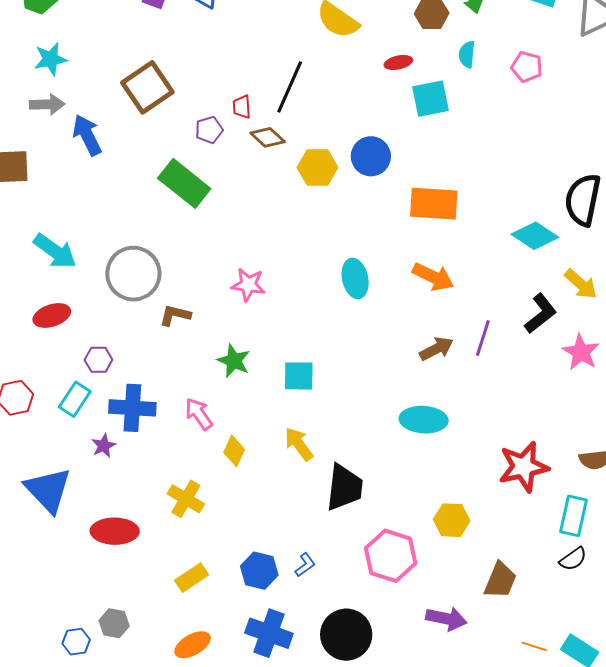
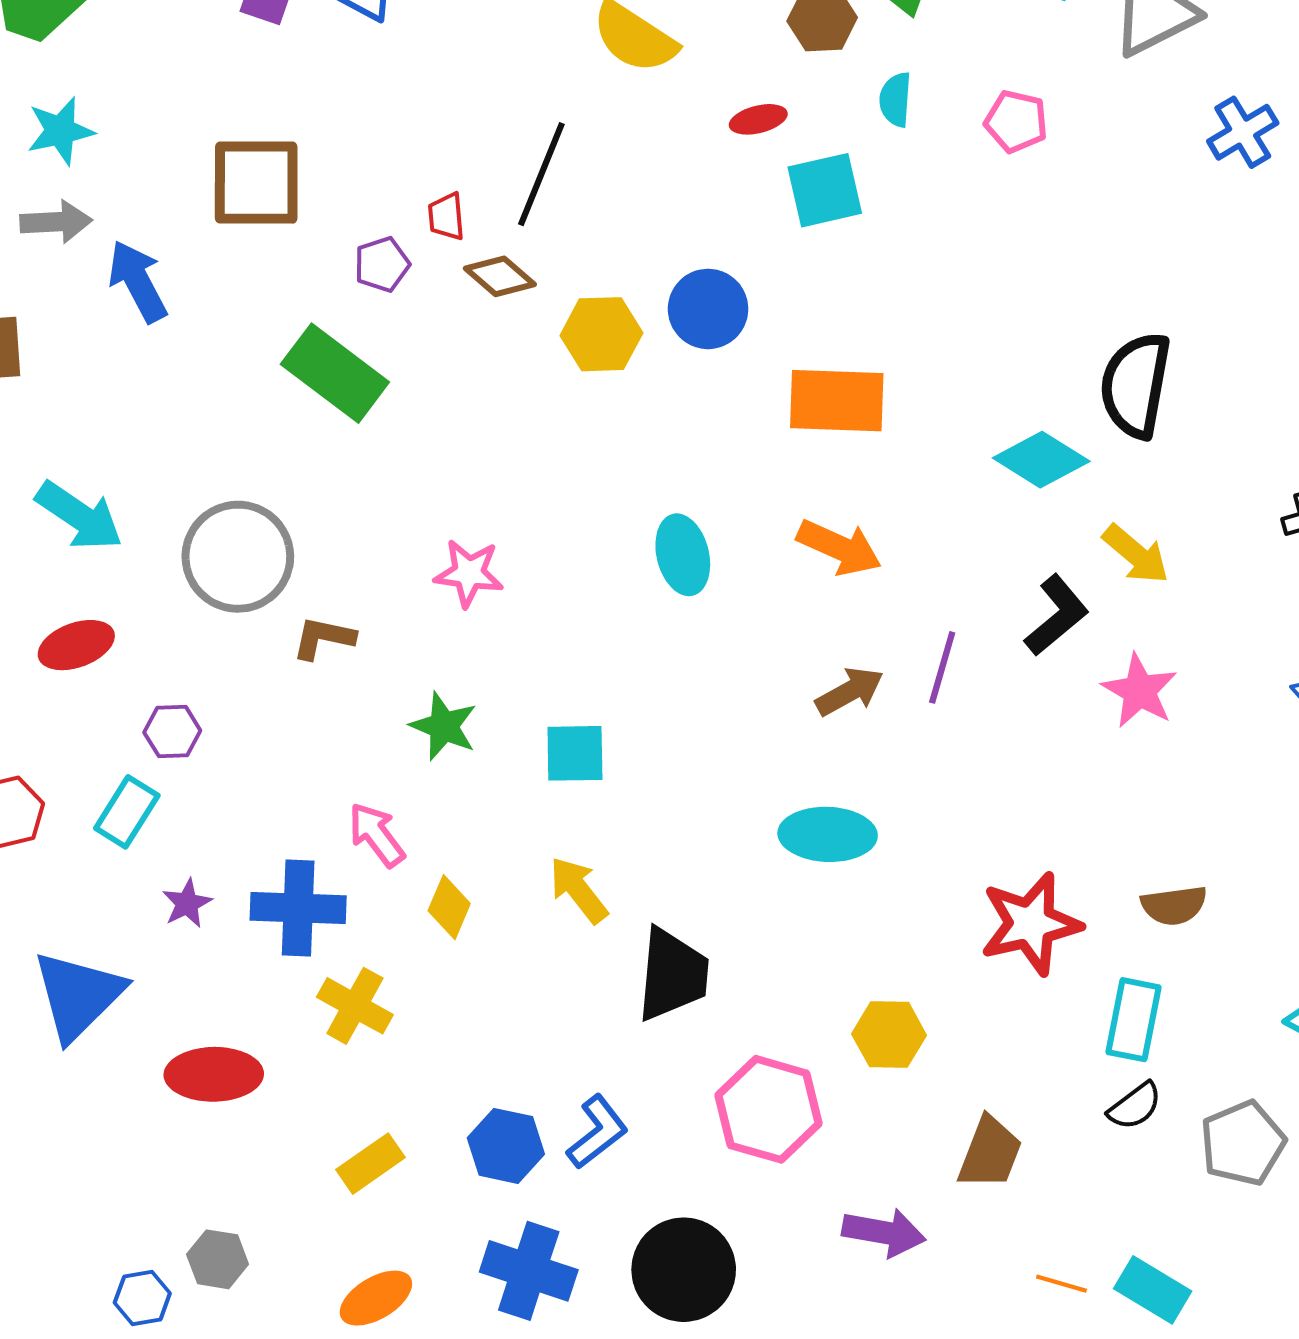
brown square: (147, 87) -> (256, 183), turned 36
blue cross: (132, 408) -> (298, 908), moved
blue triangle: (48, 490) -> (78, 995), turned 30
blue L-shape: (305, 565) -> (597, 1132), size x1.5

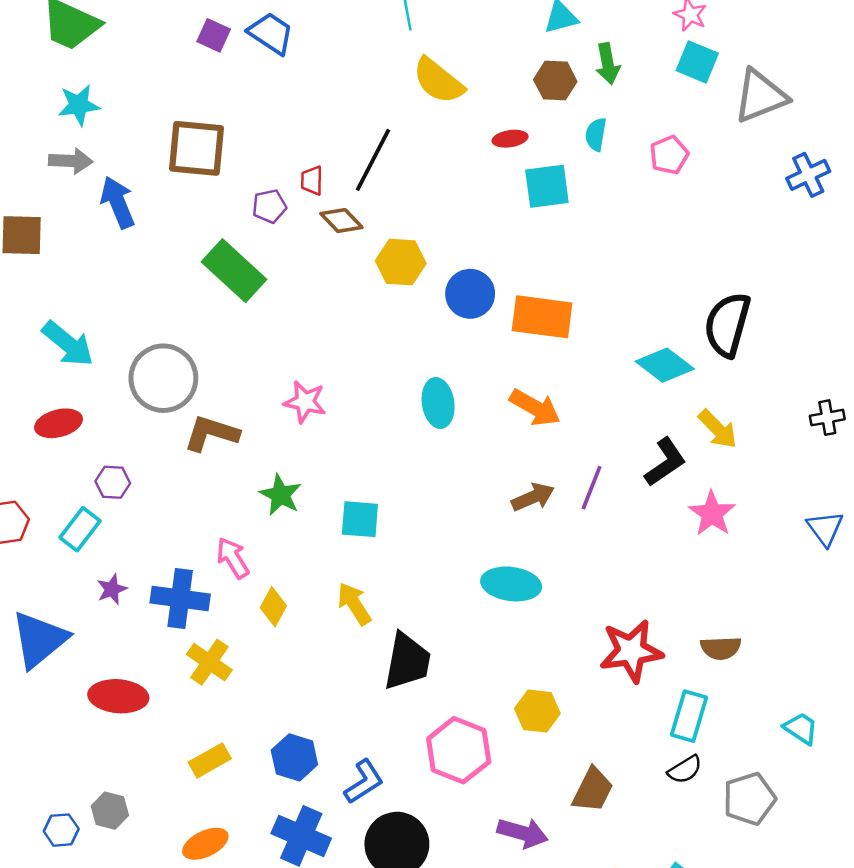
pink pentagon: (1016, 121) -> (669, 155), turned 30
blue circle: (708, 309) -> (470, 294), moved
brown L-shape: (323, 638) -> (211, 433), size x1.4
blue L-shape: (597, 1132) -> (364, 782), moved

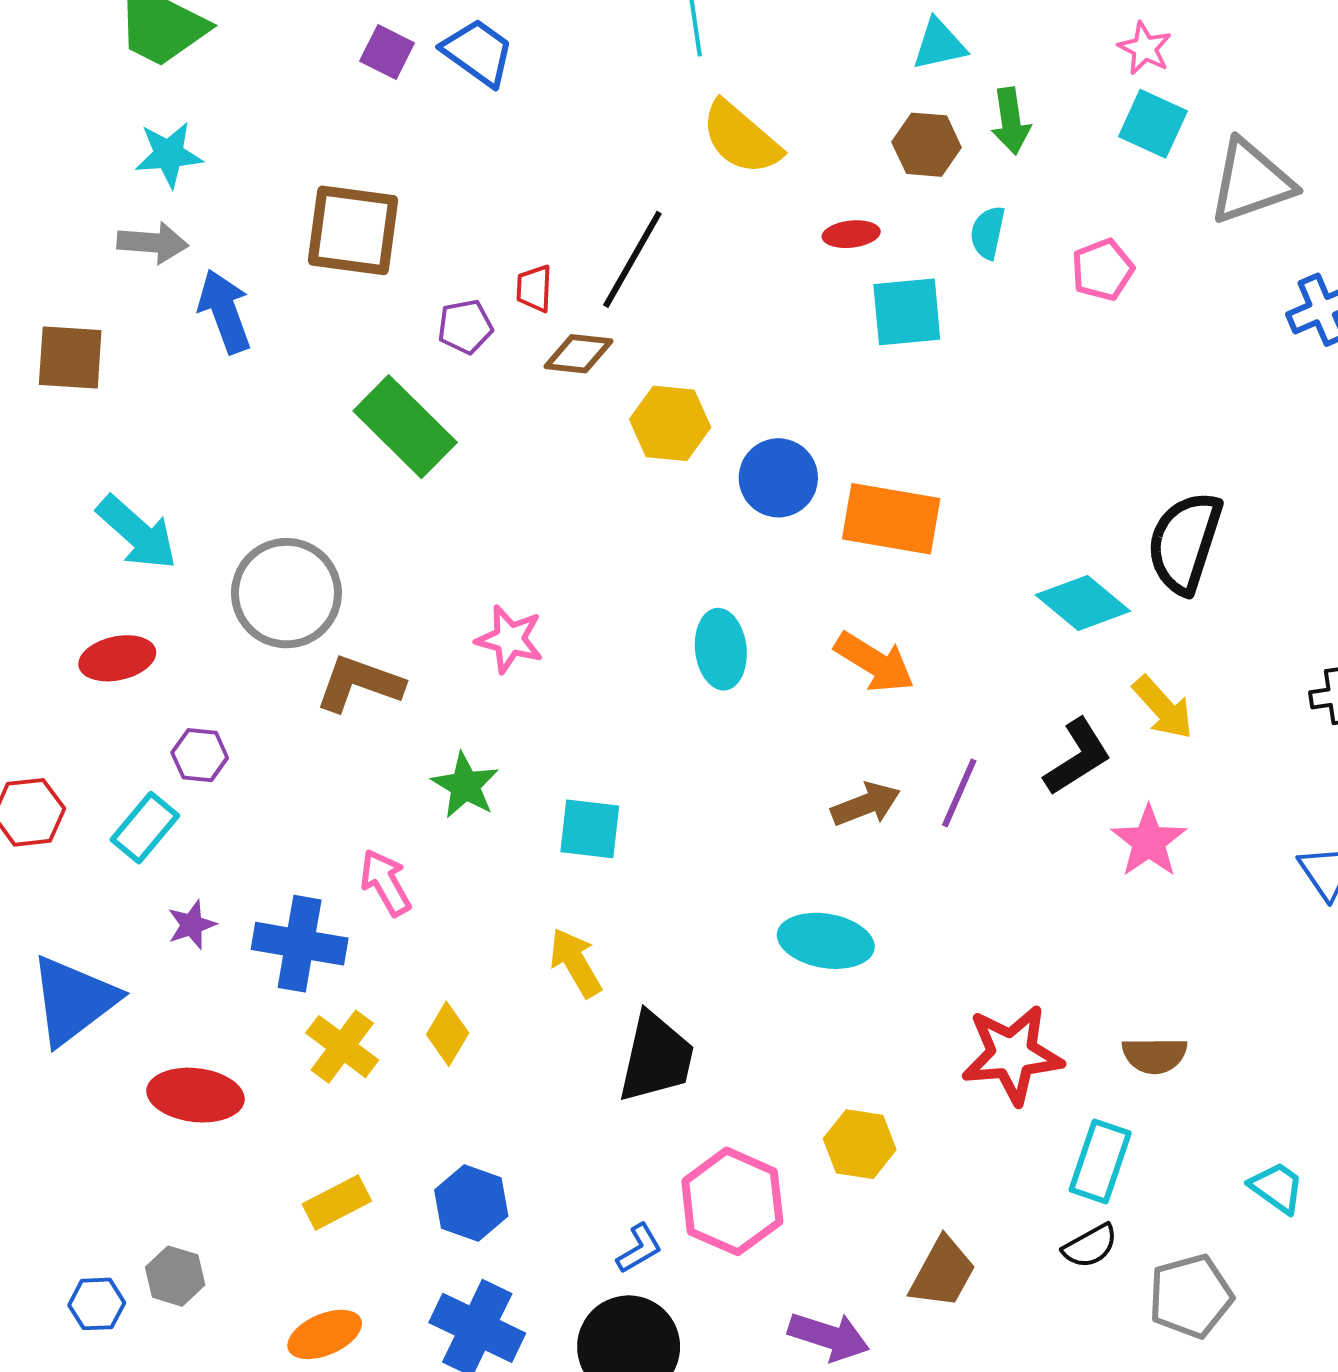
brown diamond: (341, 221) -> (579, 354), turned -42
yellow diamond: (273, 607) -> (448, 1034), moved
blue L-shape: (364, 782) -> (639, 1248), moved, size x0.7

